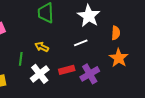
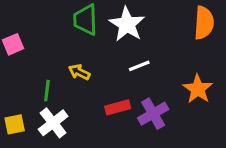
white star: (89, 16) -> (127, 24), moved
orange semicircle: (116, 33) -> (204, 23), moved, size x1.5
white cross: (40, 74) -> (53, 123), moved

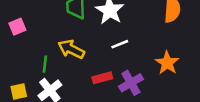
yellow arrow: (79, 72) -> (71, 49), size x1.5

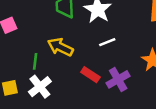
red rectangle: (102, 78) -> (90, 75), turned 48

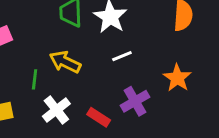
red rectangle: (90, 75) -> (99, 117), moved
white cross: (40, 87) -> (56, 110), moved

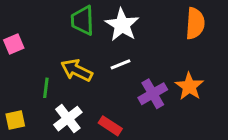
white line: (122, 56) -> (121, 64), moved
purple cross: (135, 101) -> (153, 94), moved

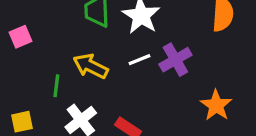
orange star: (189, 86) -> (216, 105), moved
purple cross: (153, 94) -> (175, 60), moved

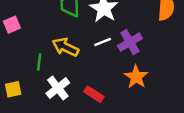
orange star: (216, 105) -> (136, 77), moved

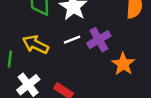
orange star: (136, 77) -> (123, 64), moved

